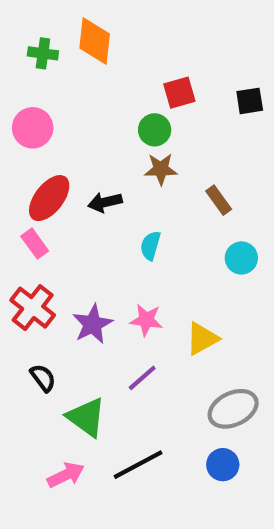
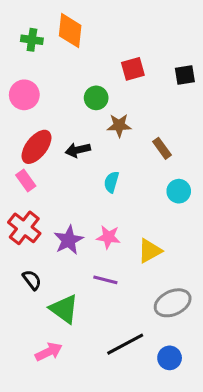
green circle: (155, 130) -> (96, 98), moved
purple line: (142, 378) -> (105, 280), turned 55
black line: (138, 465) -> (125, 344), moved
blue circle: (223, 465) -> (170, 358), moved

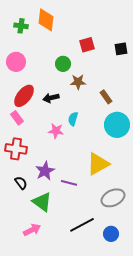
cyan circle: (179, 191) -> (117, 125), size x1.6
red cross: (24, 228) -> (16, 149), turned -30
pink star: (108, 237) -> (56, 131), moved
purple star: (69, 240) -> (45, 171), moved
yellow triangle: (150, 251) -> (98, 164), size x1.4

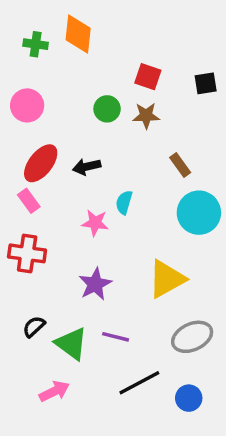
red square: (87, 45) -> (148, 77), turned 35
brown star: (78, 82) -> (146, 116), moved
purple star: (45, 171) -> (95, 284), moved
black semicircle: (21, 183) -> (34, 327), moved, turned -96
purple line: (69, 183) -> (116, 337), moved

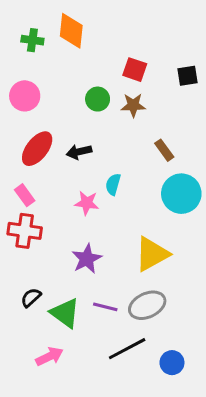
pink rectangle: (29, 201) -> (25, 195), moved
gray ellipse: (192, 337) -> (147, 305), moved

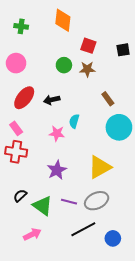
orange diamond: (71, 31) -> (63, 20), moved

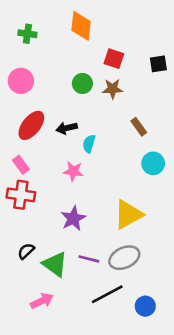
cyan semicircle: (74, 121) -> (89, 144), moved
cyan circle: (119, 127) -> (153, 163), size x0.7

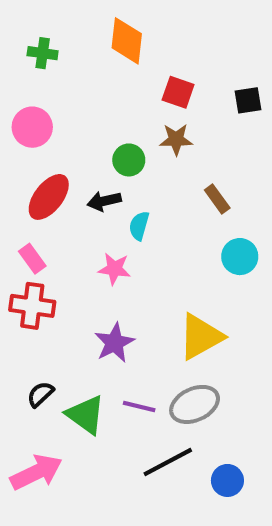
green circle: (82, 83) -> (129, 160), moved
pink arrow: (42, 301) -> (36, 472), moved, size x1.4

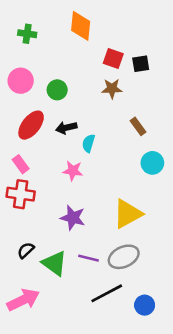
black square: (248, 100) -> (141, 64), moved
green circle: (129, 160) -> (57, 90), moved
purple star: (114, 343) -> (73, 218), turned -30

